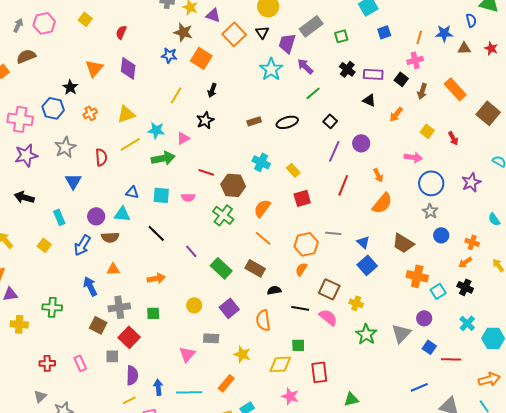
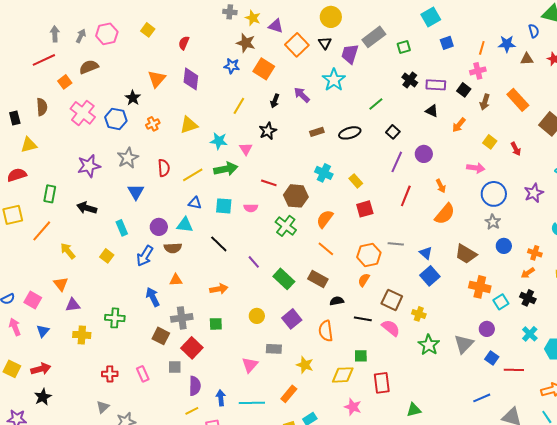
purple arrow: (305, 66) -> (302, 95), moved
pink cross: (20, 119) -> (83, 113), moved, turned 30
pink triangle: (183, 138) -> (246, 149), turned -32
yellow line: (130, 144) -> (193, 175), moved

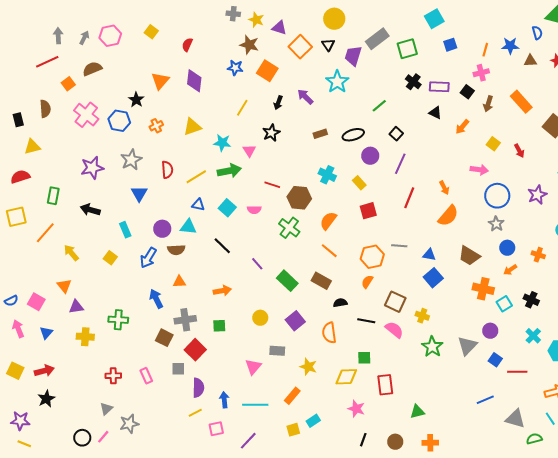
green square: (404, 47) -> (407, 49), size x1.5
purple circle: (424, 154) -> (370, 156), moved
cyan square: (224, 206) -> (227, 208), turned 36
blue triangle: (426, 253) -> (429, 255), turned -32
orange arrow: (528, 273) -> (510, 270), moved

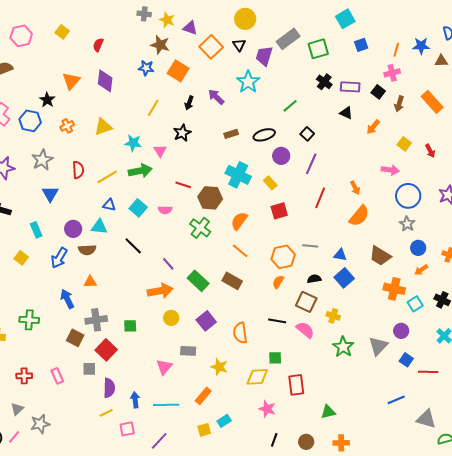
cyan cross: (327, 175) -> (238, 175), size x1.4
orange arrow: (222, 291) -> (160, 291), moved, size x1.4
black semicircle: (340, 303) -> (314, 279), moved

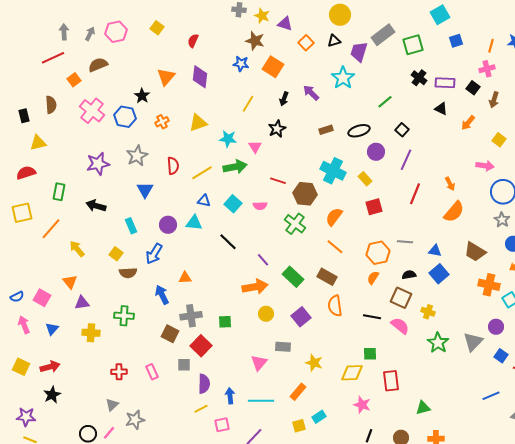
black triangle: (239, 45) -> (334, 41), turned 48
orange square: (211, 47) -> (306, 43), size x0.7
brown semicircle: (87, 250) -> (128, 273), moved
orange semicircle: (240, 333) -> (335, 306), moved

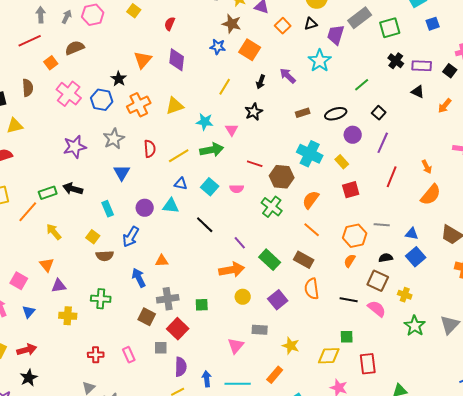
orange cross: (162, 122) -> (139, 105), size x1.6
green rectangle: (59, 192) -> (48, 193), moved, turned 60

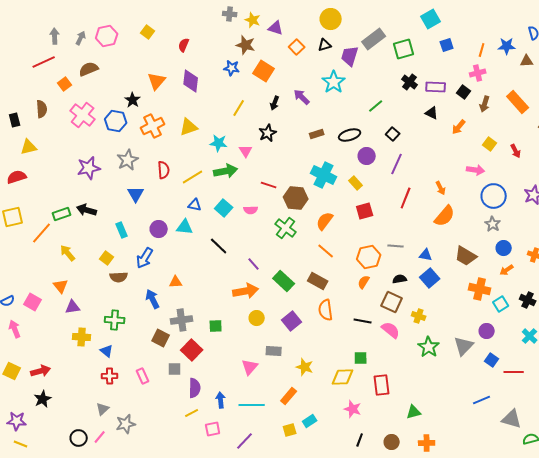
blue triangle: (29, 312) -> (107, 351), moved, turned -32

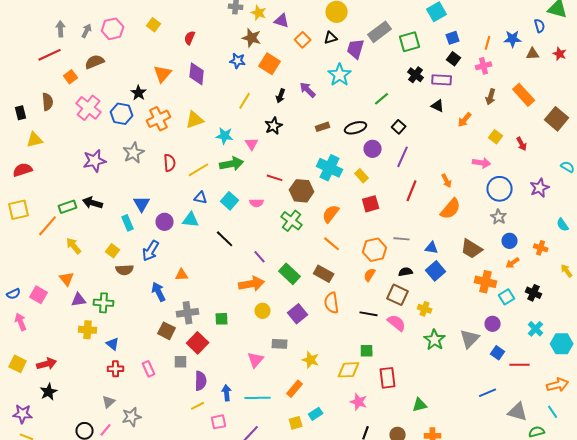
black square: (464, 92) -> (454, 59), moved
blue triangle: (136, 194) -> (142, 204), moved
green cross: (115, 320) -> (104, 303), moved

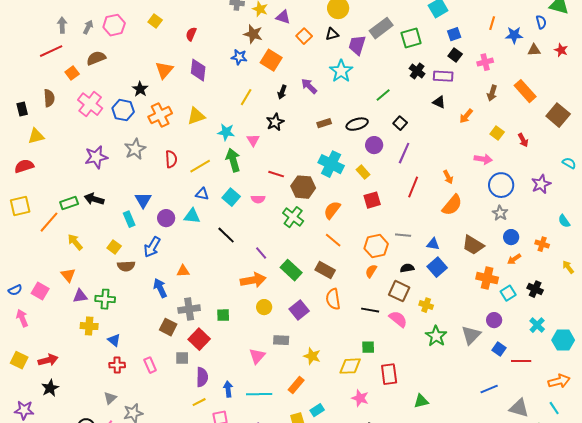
orange line: (488, 43) -> (492, 23), moved
green arrow: (232, 164) -> (233, 160), turned -95

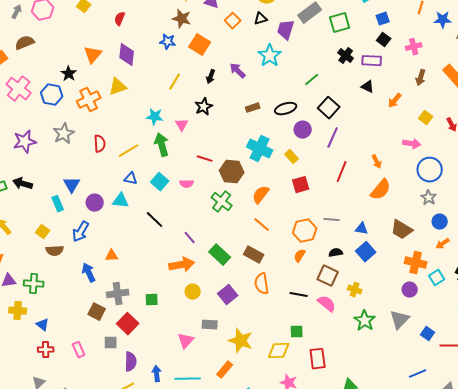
yellow triangle: (196, 116) -> (118, 87), moved
black square: (400, 123) -> (329, 108), size x1.5
purple circle: (494, 320) -> (410, 290), moved
yellow star: (312, 356) -> (241, 341), size x1.4

